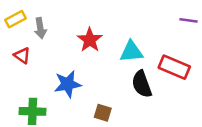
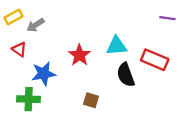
gray arrow: (40, 28) -> (35, 25), turned 66
red star: (90, 40) -> (79, 55), moved
blue star: (68, 84) -> (44, 74), moved

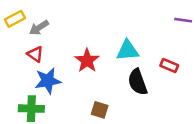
red triangle: (19, 49) -> (35, 54), moved
red rectangle: (155, 60) -> (169, 66), size x0.6

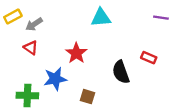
cyan triangle: (127, 50) -> (101, 18), moved
blue star: (48, 81) -> (55, 79), moved

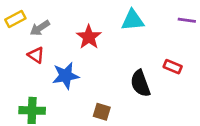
cyan triangle: (101, 18) -> (133, 20), moved
red star: (76, 53) -> (89, 37), moved
blue star: (55, 79) -> (66, 76), moved

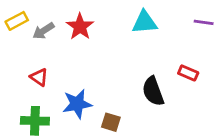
red star: (89, 37) -> (80, 27), moved
red triangle: (36, 55) -> (39, 77), moved
blue star: (66, 76) -> (77, 104), moved

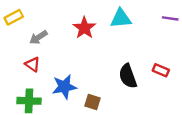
red star: (80, 27) -> (84, 28), moved
gray arrow: (43, 31) -> (38, 37), moved
red rectangle: (188, 73) -> (161, 70), moved

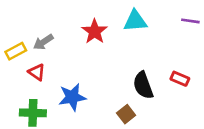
yellow rectangle: (14, 17) -> (16, 51), moved
brown square: (93, 102) -> (126, 114), moved, turned 35

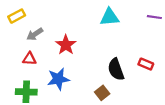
red star: (95, 31) -> (66, 45), moved
yellow rectangle: (16, 51) -> (17, 16), moved
red triangle: (37, 72) -> (29, 59), turned -32

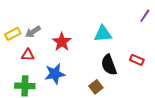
yellow rectangle: (17, 16) -> (13, 34), moved
cyan triangle: (110, 17) -> (103, 34), moved
purple line: (154, 17) -> (145, 16), turned -64

